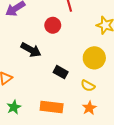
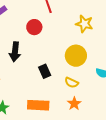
black arrow: (31, 50) -> (15, 52), turned 72
black rectangle: (61, 72) -> (45, 71), turned 40

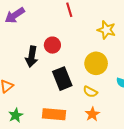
red circle: (34, 27) -> (52, 45), moved
black rectangle: (45, 71) -> (62, 79), size x1.5

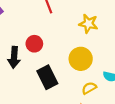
yellow semicircle: (90, 92) -> (89, 88), moved, turned 128

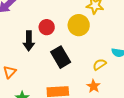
yellow circle: (81, 59) -> (79, 25), moved

